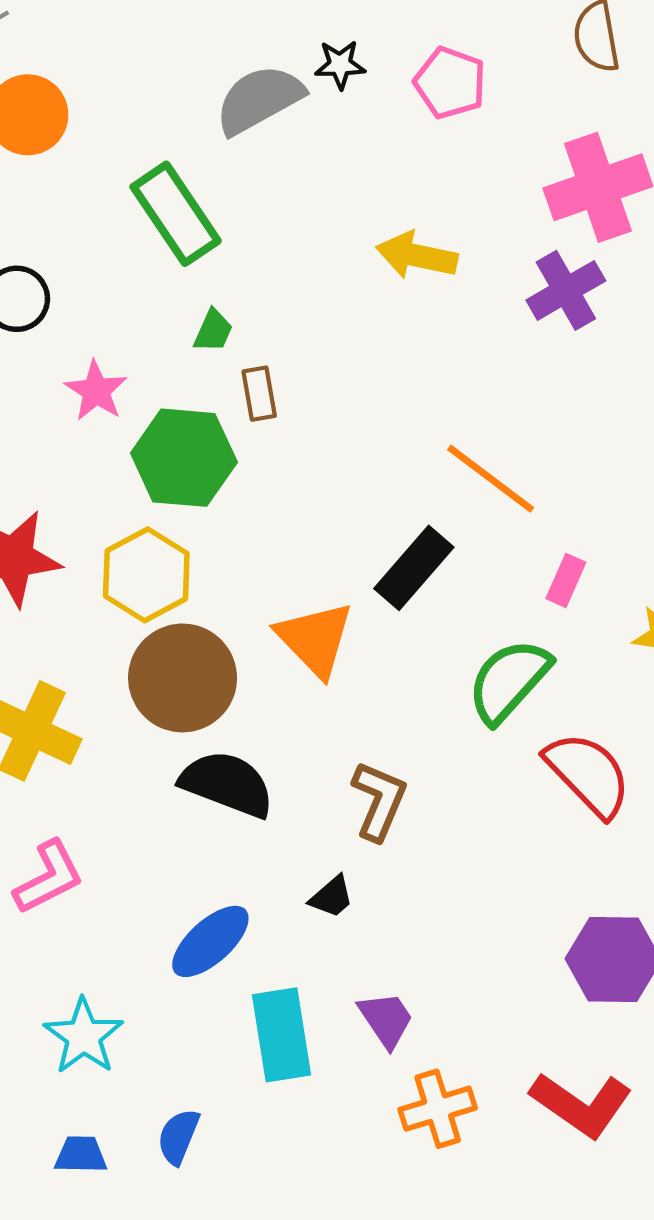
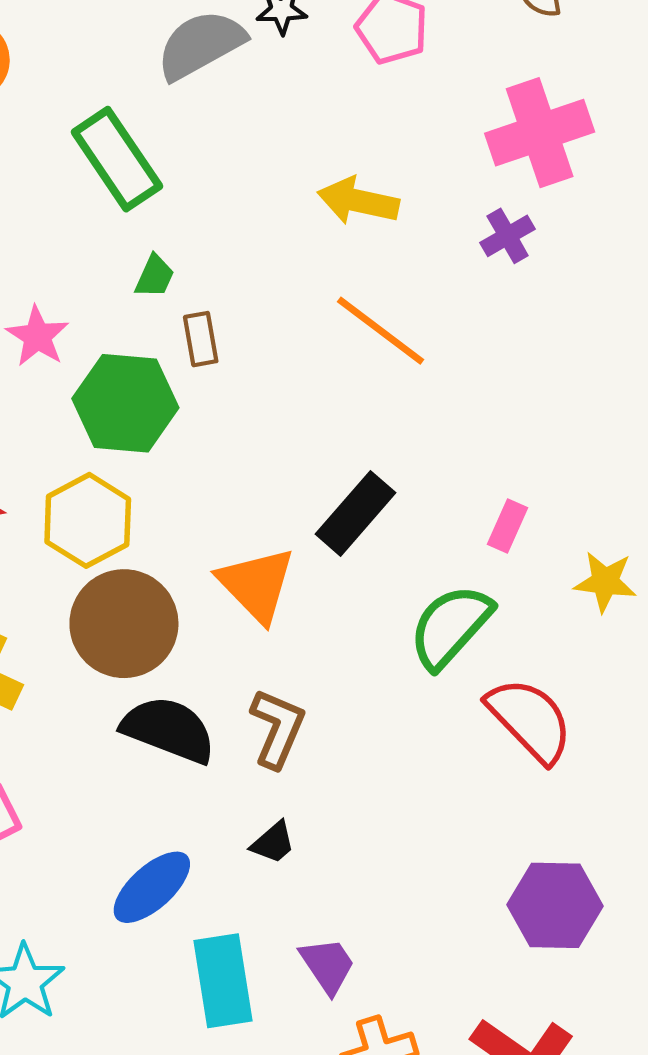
purple cross: (566, 290) -> (508, 236), size x0.7
orange line: (491, 479) -> (381, 331), moved
brown L-shape: (379, 801) -> (277, 728), moved

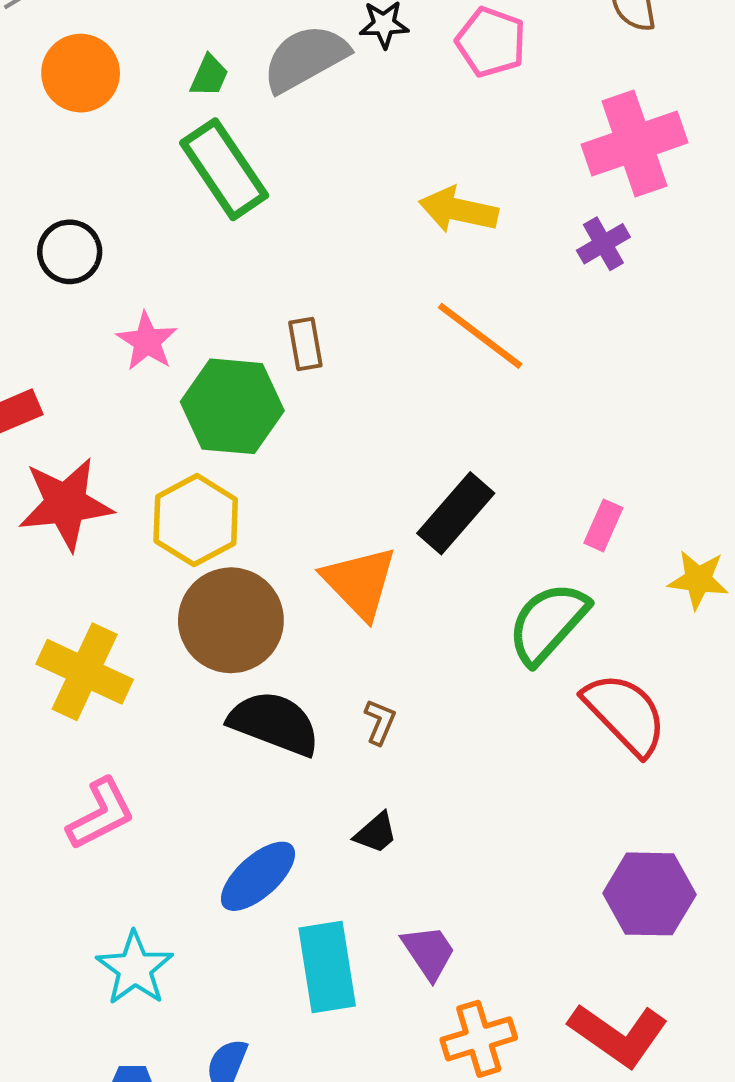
green trapezoid: (155, 276) -> (209, 76), moved
brown L-shape: (277, 728) -> (380, 722), size x0.6

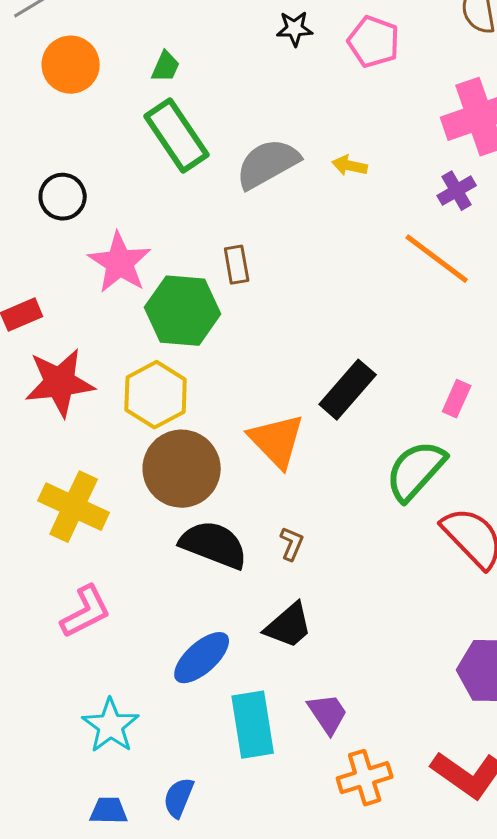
gray semicircle: (305, 58) -> (268, 164), moved
yellow arrow: (458, 210) -> (350, 166), size x0.6
orange line: (480, 336) -> (437, 259), moved
pink star: (147, 341) -> (120, 263), size x1.4
black trapezoid: (376, 833) -> (289, 626), size x1.5

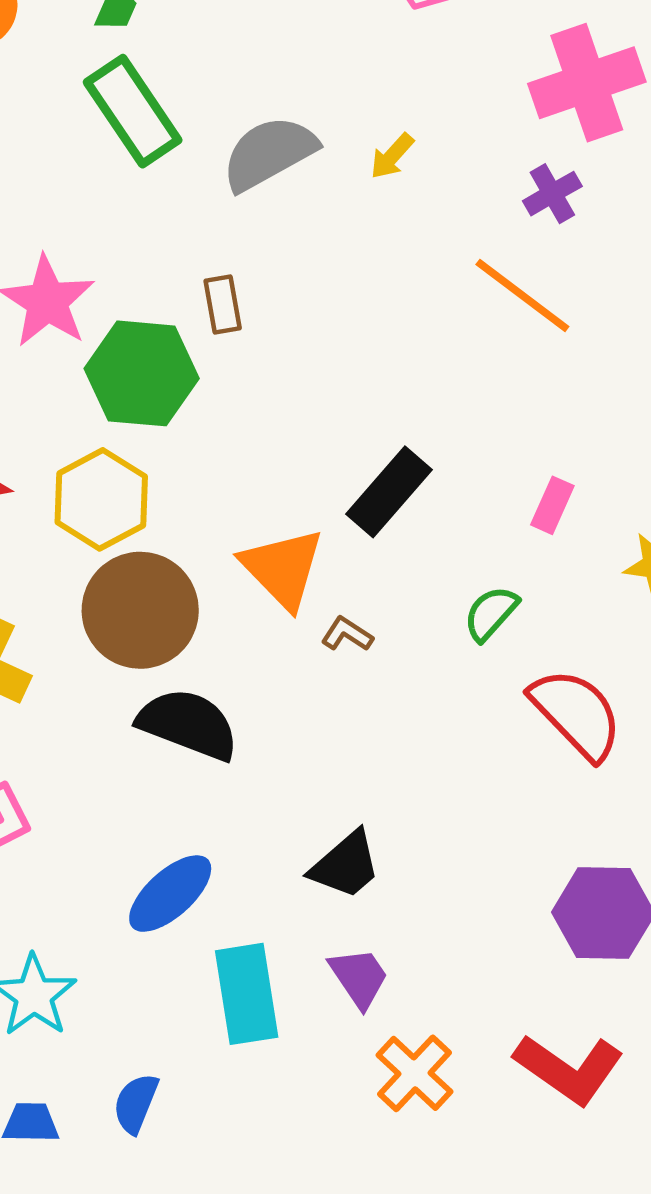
yellow arrow: (350, 166) -> (392, 156), turned -60
green semicircle: (416, 471) -> (491, 613), size x0.6
brown L-shape: (292, 544) -> (347, 634), moved, turned -80
black trapezoid: (289, 626) -> (346, 865), moved
orange cross: (365, 778) -> (414, 1073), turned -30

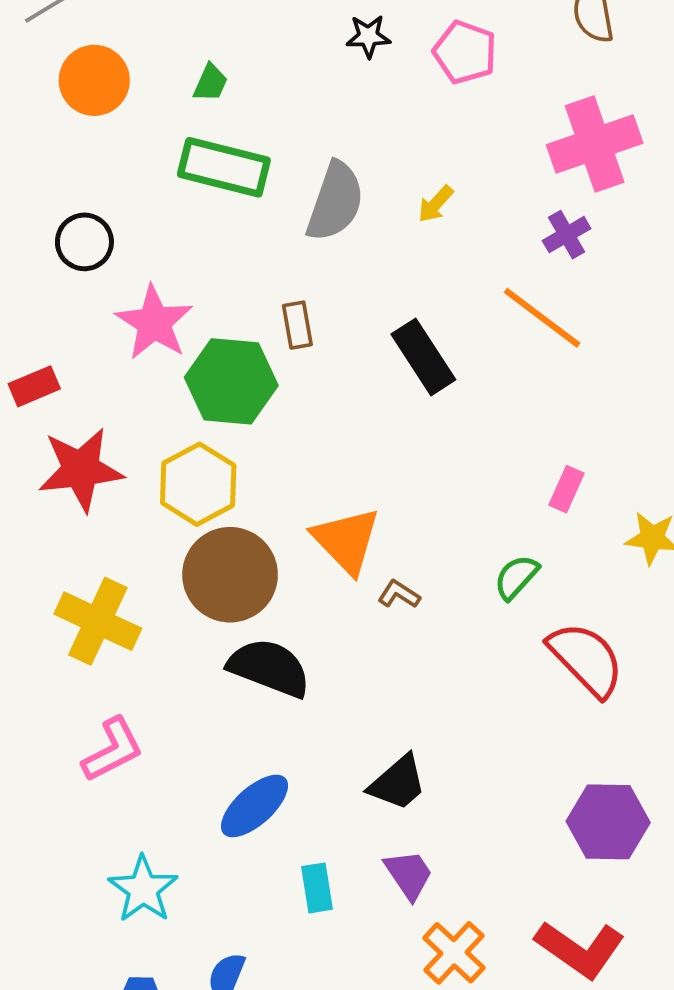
green rectangle: (133, 111) -> (224, 167), turned -42
gray semicircle: (269, 153) -> (335, 202), turned 138
black rectangle: (389, 492) -> (423, 357), moved, turned -74
cyan rectangle: (247, 994) -> (317, 888), size x0.6

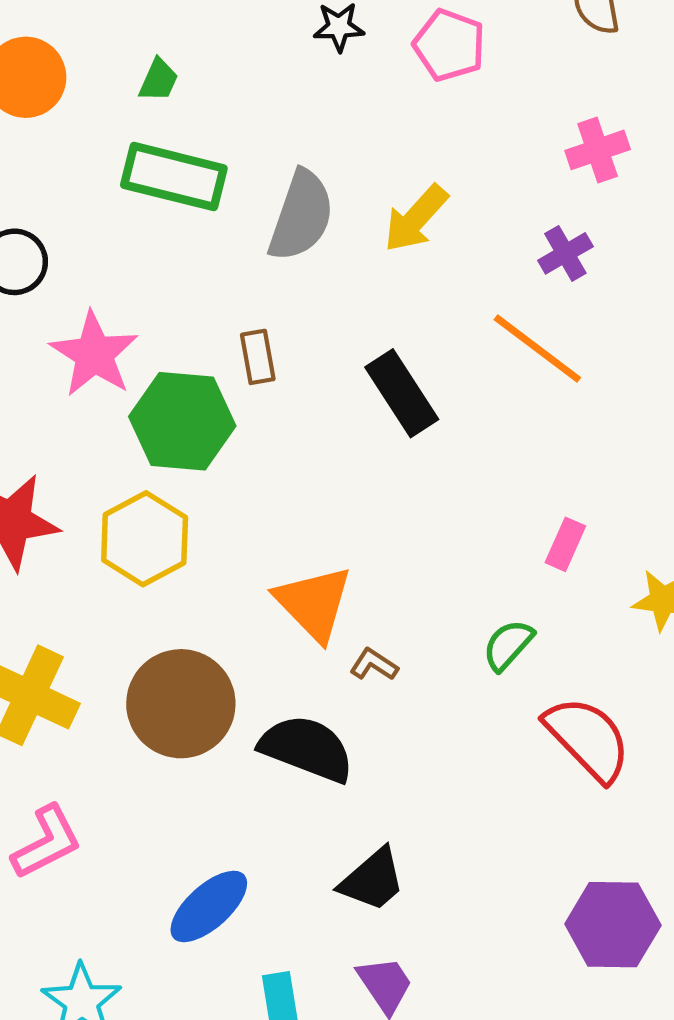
pink cross: (595, 144) -> (598, 150), size x0.6
yellow arrow: (436, 204) -> (416, 218), size x1.6
brown circle: (230, 575) -> (181, 704), moved
black semicircle: (269, 668) -> (307, 748), moved

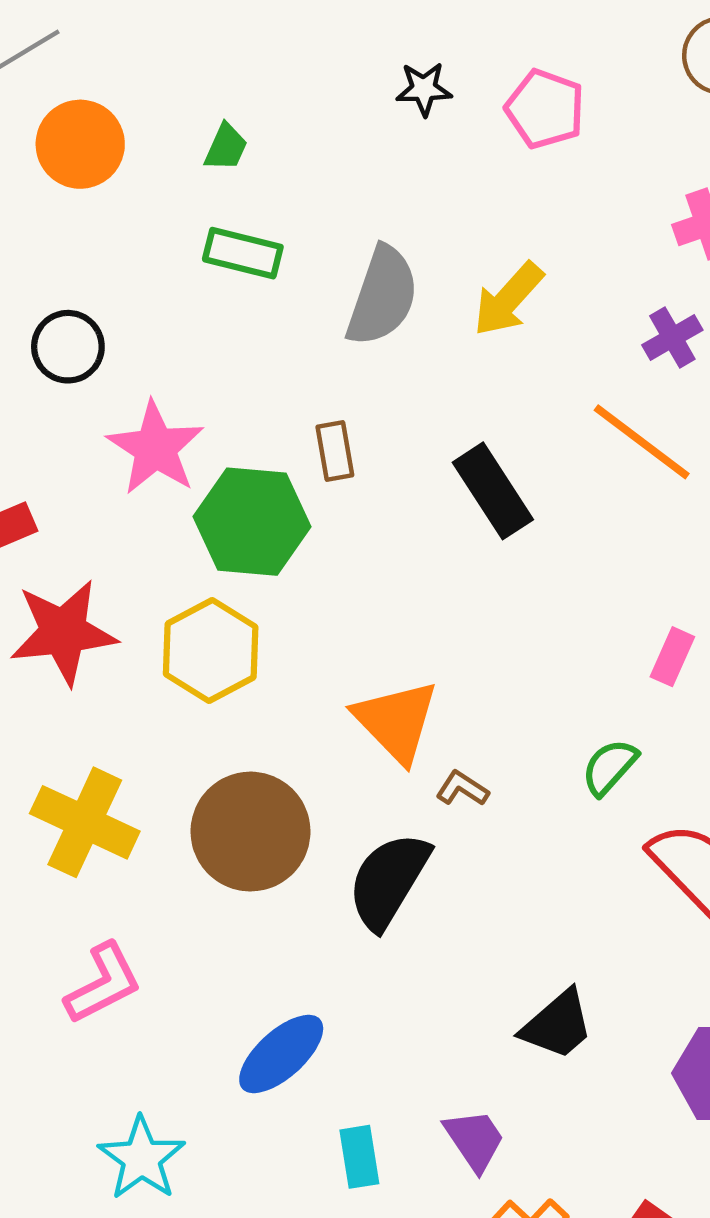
green rectangle: (174, 177) -> (243, 253), size x0.7
black semicircle: (307, 748) -> (389, 881), turned -80
black trapezoid: (372, 880) -> (557, 1025), moved

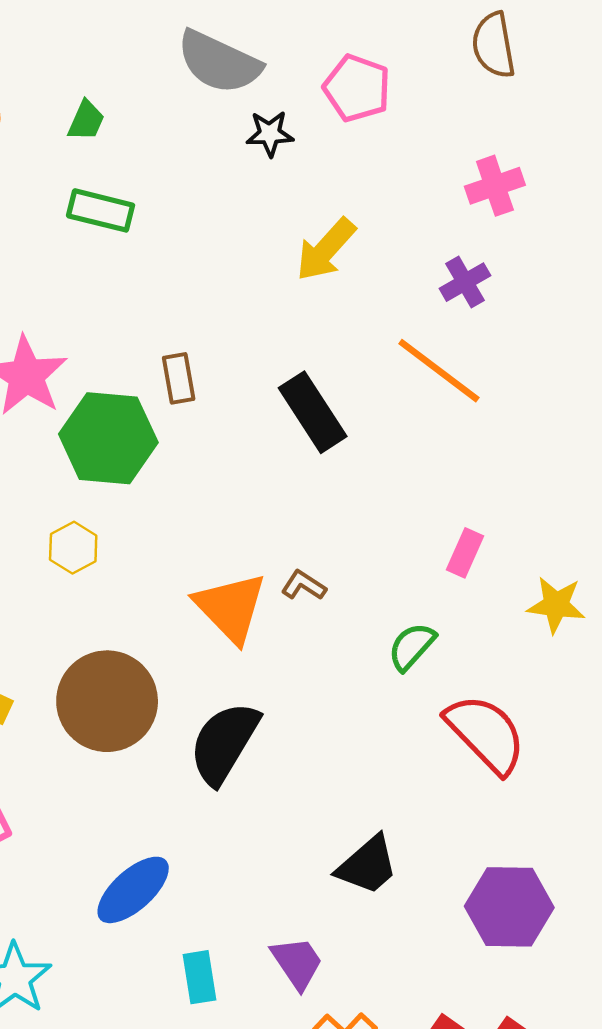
black star: (424, 89) -> (270, 134), moved
gray semicircle: (382, 296) -> (219, 62), moved, turned 96
yellow hexagon: (211, 651) -> (73, 548), size x0.6
brown L-shape: (462, 789) -> (304, 585), moved

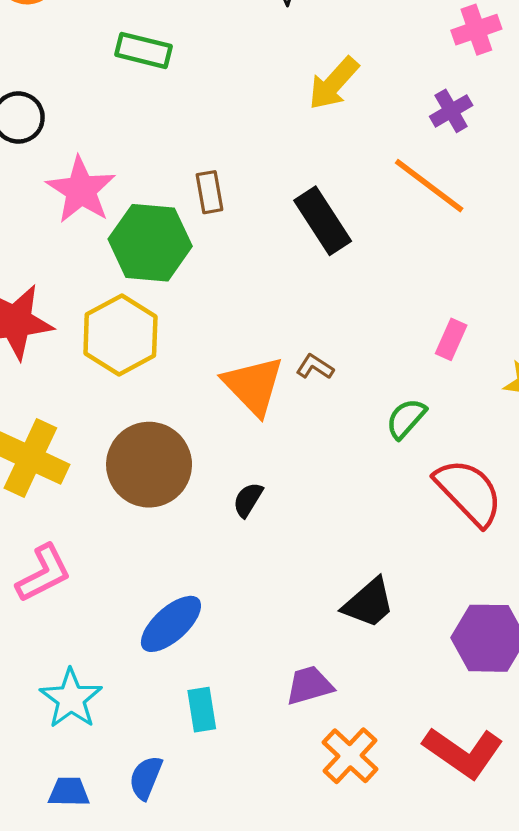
yellow hexagon: (73, 548) -> (120, 335), size x1.8
black semicircle: (224, 743) -> (248, 500), size x0.5
purple trapezoid: (297, 963) -> (309, 685), turned -72
cyan rectangle: (199, 977) -> (202, 710), moved

